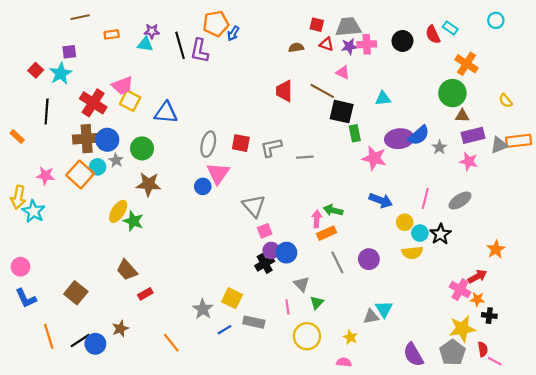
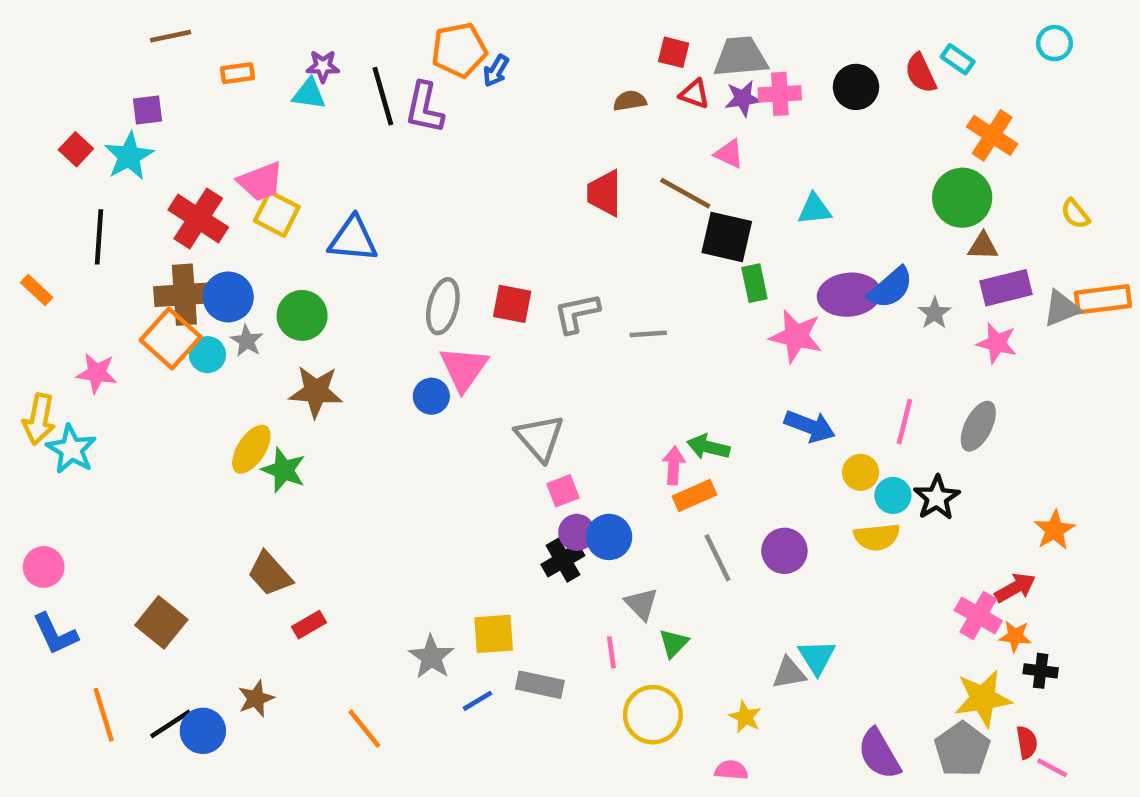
orange square: (80, 174) -> (171, 338), moved
gray ellipse: (460, 201) -> (978, 426), turned -30
yellow square: (232, 298) -> (494, 634), turned -30

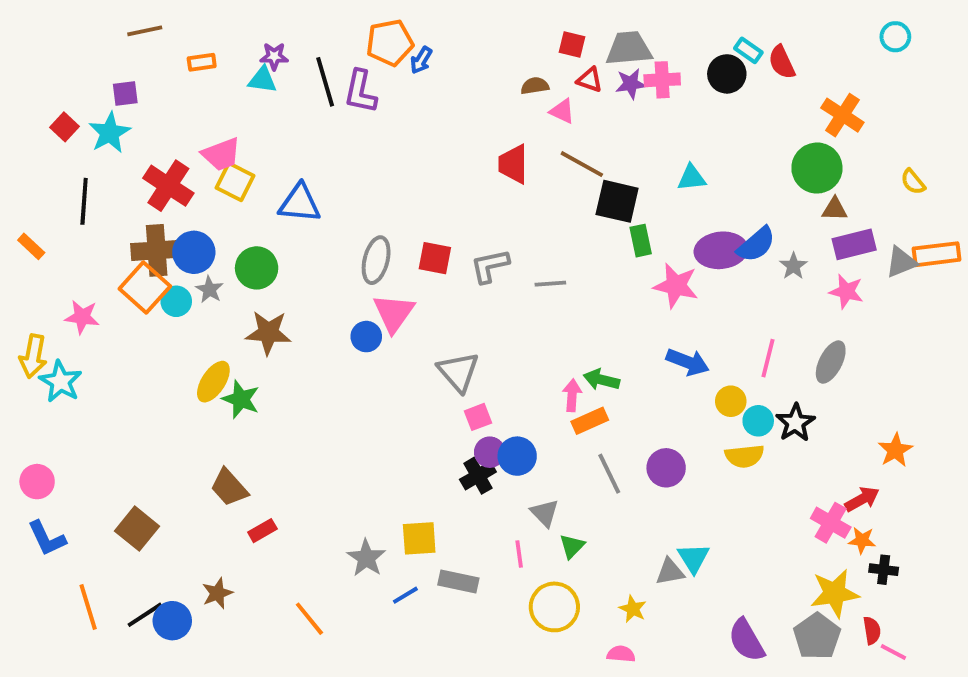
cyan rectangle: (958, 59) -> (748, 50), moved
pink triangle: (729, 154) -> (562, 111), moved

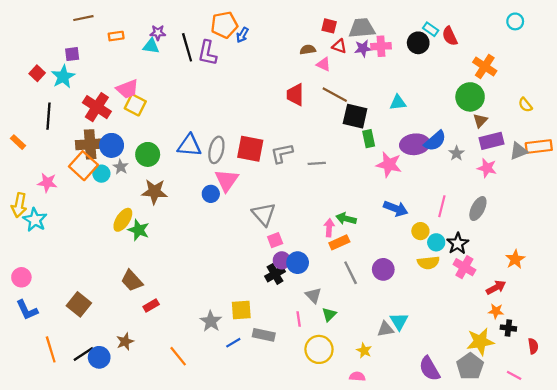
blue triangle: (300, 203) -> (189, 145), moved
brown triangle: (835, 209) -> (480, 121), turned -49
red square: (435, 258) -> (250, 149), size x1.4
pink cross: (831, 523) -> (464, 267), moved
red semicircle: (872, 630) -> (533, 346), moved

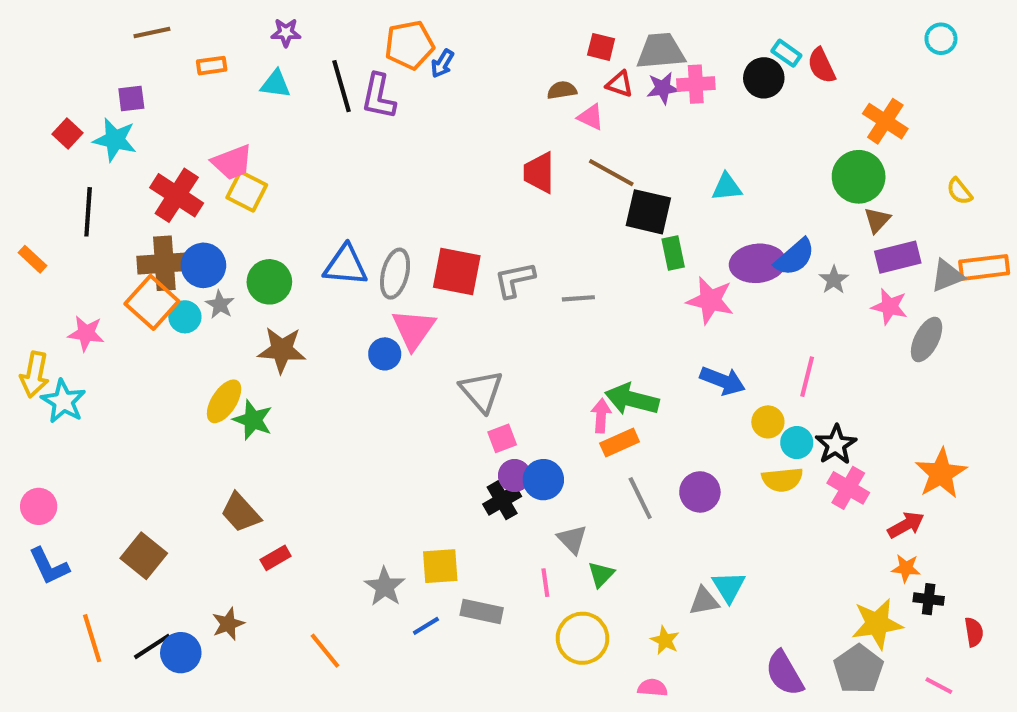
purple star: (158, 33) -> (286, 33), moved
cyan star: (63, 77) -> (115, 140), turned -30
gray ellipse: (478, 209) -> (927, 340), moved
green arrow: (346, 219) -> (632, 399), size x1.4
orange star: (515, 259) -> (941, 473), size x1.4

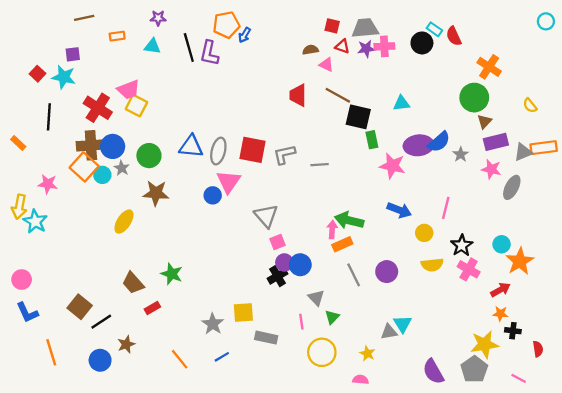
cyan circle: (941, 39) -> (546, 21), moved
green star: (253, 420) -> (172, 274), moved
cyan circle: (797, 443) -> (502, 244), moved
blue line: (426, 626) -> (222, 357), moved
black line: (152, 646) -> (101, 322), moved

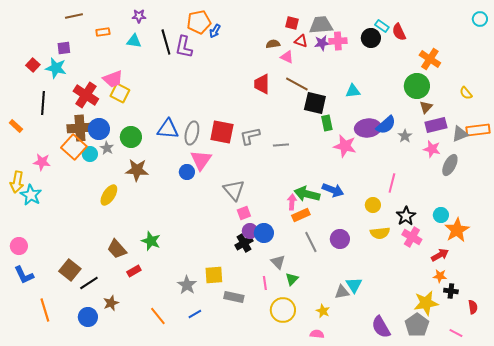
blue arrow: (399, 210) -> (333, 190), moved

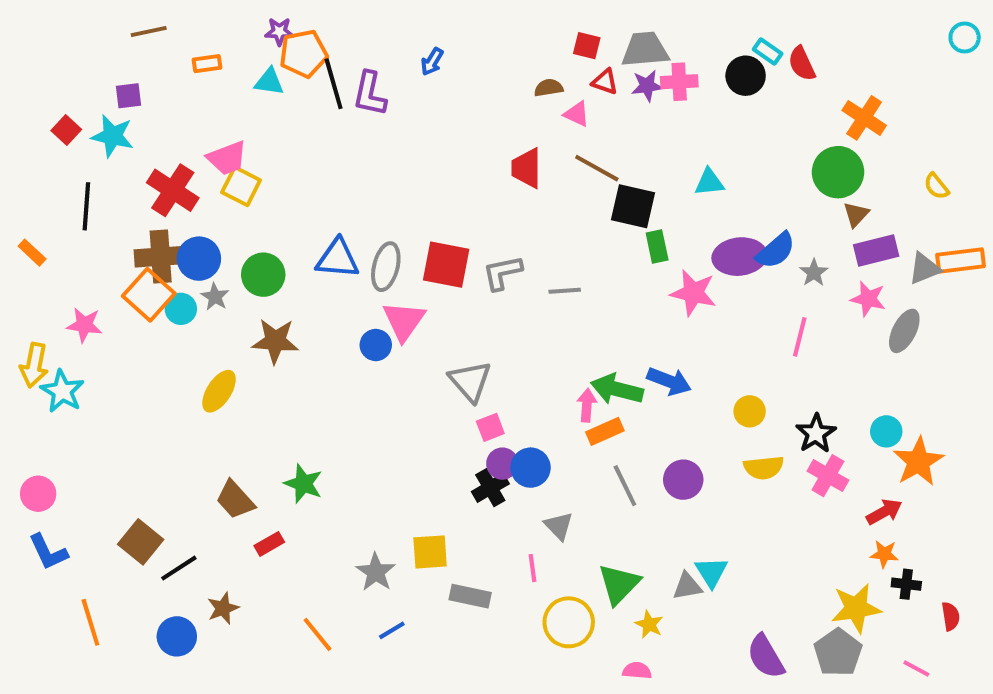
orange pentagon: (199, 22) -> (303, 54), moved
pink line: (392, 183) -> (800, 337), moved
green triangle: (292, 279) -> (619, 584), moved, size x1.6

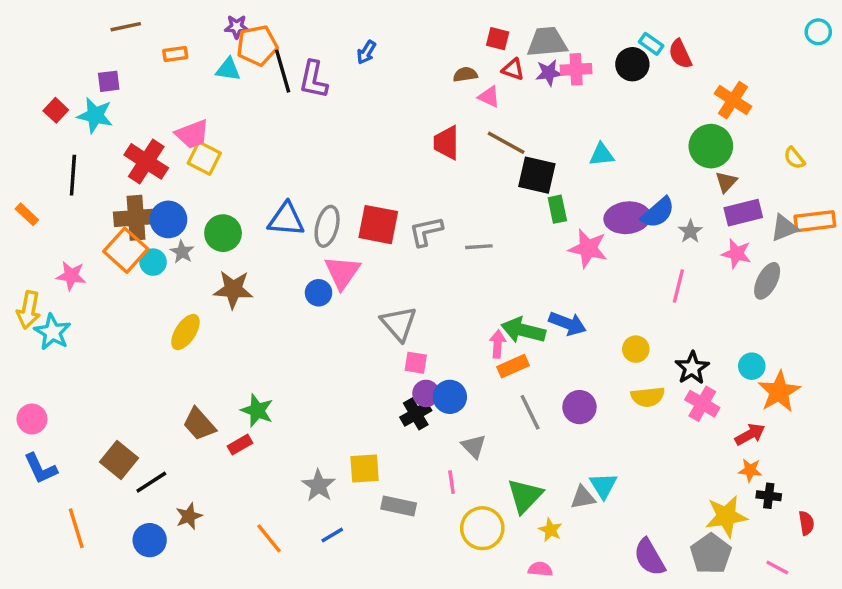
pink square: (490, 427) -> (416, 363), turned 30
red rectangle: (269, 544) -> (240, 445), moved

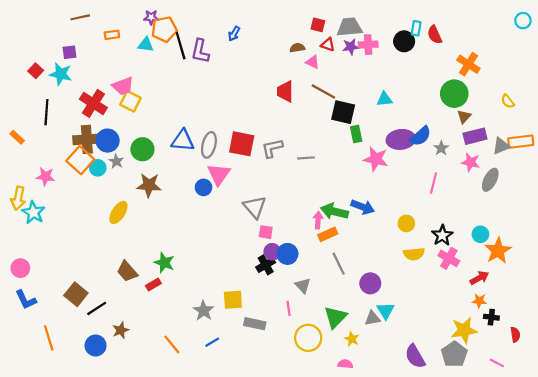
cyan rectangle: (651, 44) -> (416, 28), turned 64
purple circle: (579, 407) -> (370, 283), moved

